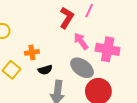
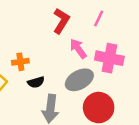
pink line: (89, 11) -> (99, 18), moved
gray ellipse: (82, 68) -> (79, 80), turned -65

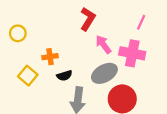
pink line: (99, 18) -> (141, 22), moved

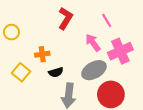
red L-shape: (88, 19) -> (65, 18), moved
pink line: (141, 22) -> (107, 20), moved, turned -56
pink cross: (132, 53) -> (120, 51), turned -35

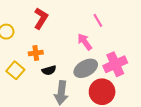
red L-shape: (65, 18) -> (41, 18), moved
pink cross: (120, 51) -> (115, 64), moved

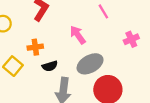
pink arrow: (85, 42) -> (78, 35), moved
pink cross: (115, 64) -> (131, 39), moved, size x0.6

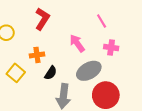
pink cross: (131, 39) -> (111, 48), moved, turned 32
black semicircle: (50, 66) -> (51, 73), turned -40

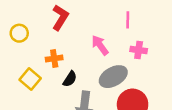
pink line: (102, 21) -> (128, 20), turned 32

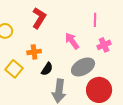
pink cross: (139, 50) -> (104, 45), turned -32

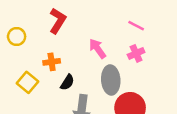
pink line: (95, 20) -> (136, 26), moved, turned -64
gray ellipse: (83, 67) -> (111, 80), turned -65

